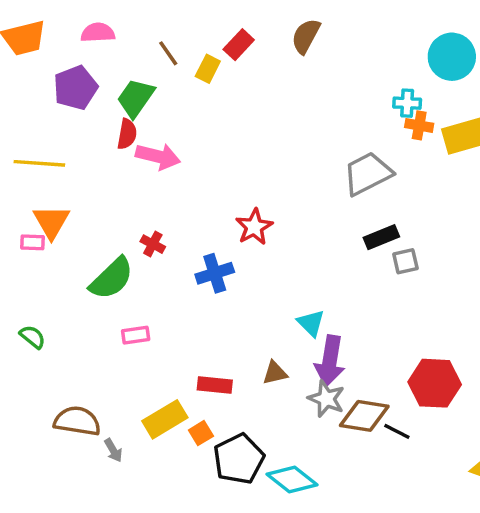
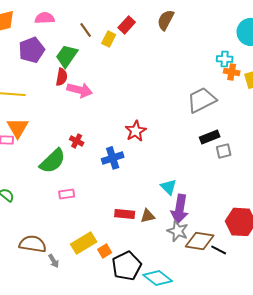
red rectangle: (215, 385) -> (125, 214), moved

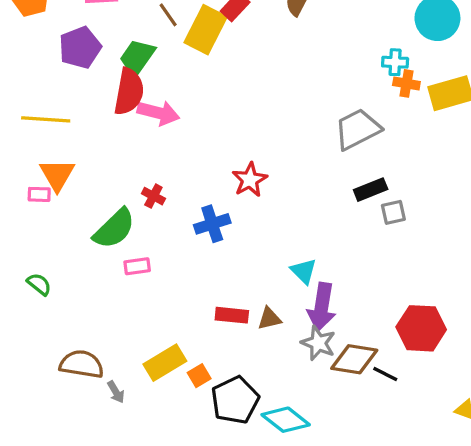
yellow rectangle: (109, 39) -> (206, 30), size x1.8
red semicircle: (62, 77) -> (129, 92), size x1.6
pink rectangle: (67, 194) -> (137, 266), moved

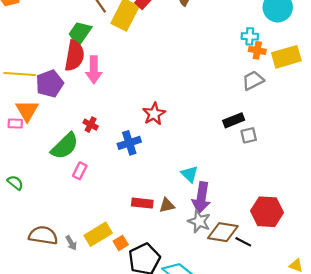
purple pentagon: (80, 48) -> (50, 84), moved
pink arrow: (158, 113) -> (94, 70), turned 76
gray trapezoid: (357, 129) -> (253, 80), moved, size x0.7
pink rectangle: (137, 266) -> (80, 171), turned -56
gray arrow: (116, 392) -> (71, 243), moved

